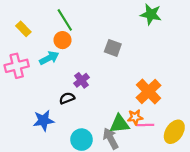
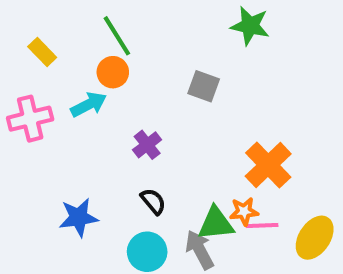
green star: (151, 14) -> (250, 26), moved
black semicircle: (67, 98) -> (153, 201), moved, turned 72

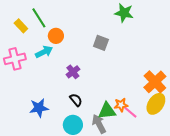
green line: (117, 36) -> (39, 18), moved
orange cross: (268, 165) -> (155, 82), moved
pink line: (262, 226) -> (130, 112), turned 42
yellow ellipse: (315, 238) -> (156, 104), moved

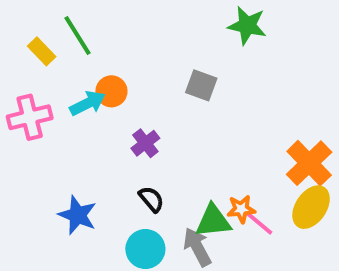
orange circle: (56, 36) -> (111, 91), moved
blue star: (39, 108) -> (78, 215), turned 30

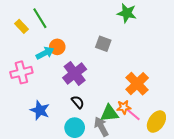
pink cross: (30, 117) -> (21, 72), moved
purple cross: (145, 143) -> (75, 73), size x1.6
orange cross: (309, 163) -> (137, 84), moved
yellow ellipse: (311, 207) -> (156, 122), moved

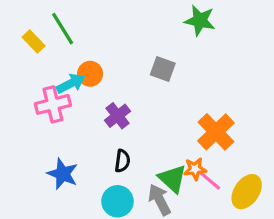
pink cross: (21, 72) -> (53, 104), moved
purple cross: (75, 73) -> (118, 116), size x0.7
black semicircle: (78, 102) -> (122, 161), turned 48
green triangle: (109, 113) -> (172, 179), turned 48

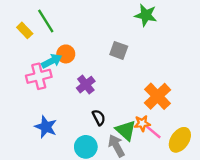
black semicircle: (122, 161) -> (99, 117), moved, turned -35

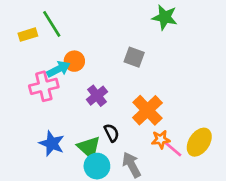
yellow rectangle: (25, 30) -> (28, 35), turned -63
orange cross: (158, 96) -> (147, 110), moved
green triangle: (126, 130) -> (89, 147), moved
yellow ellipse: (180, 140) -> (199, 142), moved

